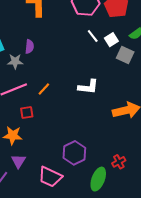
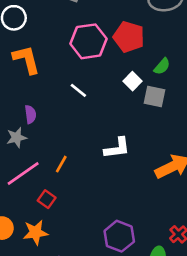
white line: (93, 36) -> (78, 90), moved
red square: (27, 113) -> (47, 199), turned -32

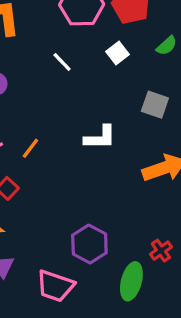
white square: (132, 81) -> (117, 53), moved
gray square: (155, 96) -> (155, 105), moved

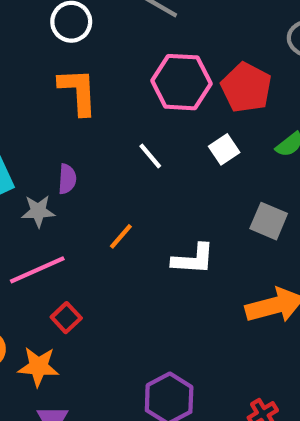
orange line: (30, 148) -> (121, 236), moved

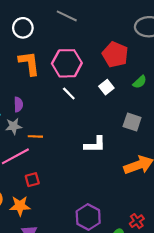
pink hexagon: (181, 82) -> (67, 63), moved
purple semicircle: (67, 179) -> (18, 105), moved
orange line: (121, 236) -> (35, 136), moved, turned 56
red square: (66, 318) -> (32, 180), turned 32

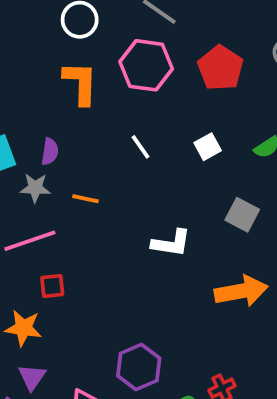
red pentagon: (115, 55) -> (220, 68), moved
pink hexagon: (67, 63) -> (146, 65), moved
orange line: (35, 136) -> (85, 199), moved

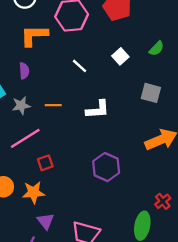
orange L-shape: (80, 83) -> (34, 35), turned -80
purple semicircle: (50, 152) -> (24, 71), moved
white L-shape: (171, 243) -> (98, 110), moved
purple hexagon: (139, 367) -> (106, 167), moved

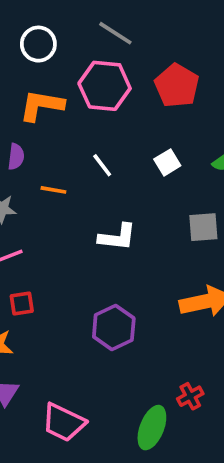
gray square: (151, 93) -> (203, 227), turned -30
orange line: (53, 105) -> (53, 190), moved

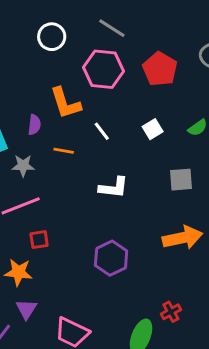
orange L-shape: (42, 105) -> (65, 103), moved, turned -117

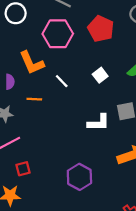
white L-shape: (114, 187) -> (99, 123), moved

